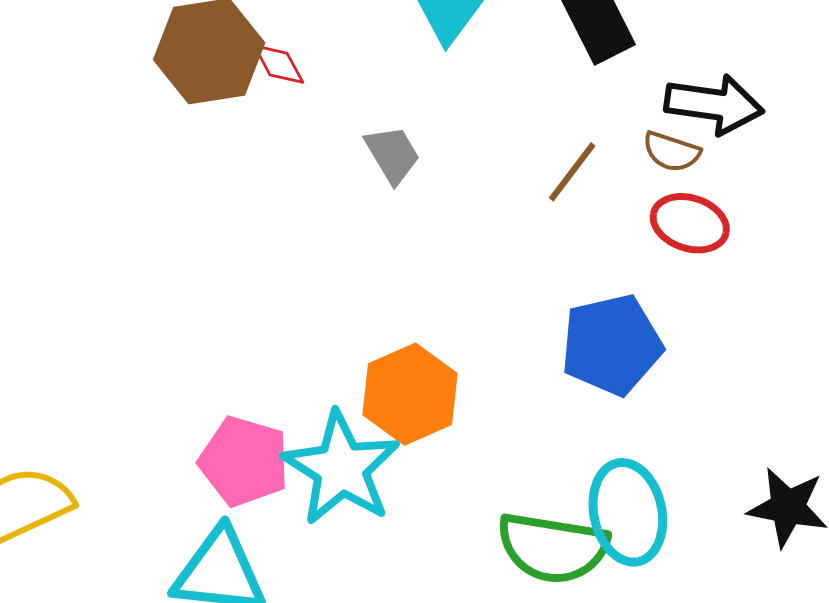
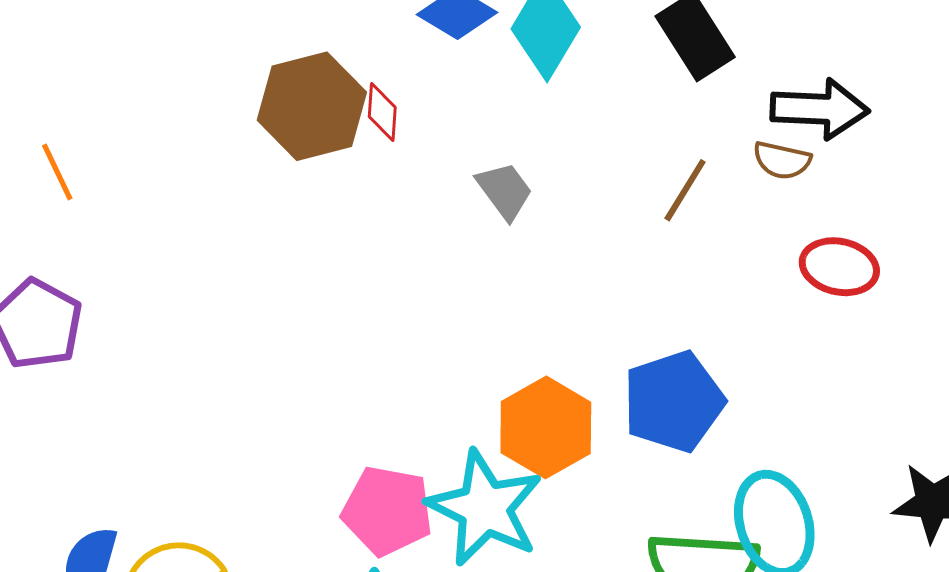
red diamond: (279, 64) -> (382, 112), turned 38
red ellipse: (690, 223) -> (839, 267), moved
blue pentagon: (612, 345) -> (674, 402), moved

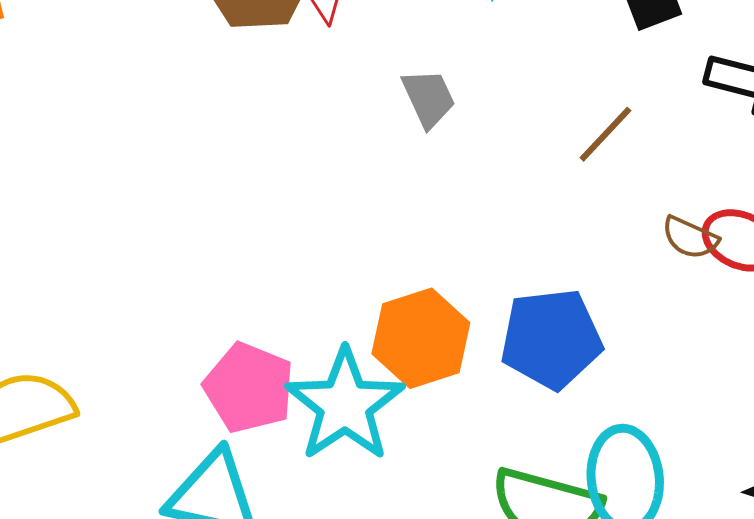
brown semicircle: (782, 160) -> (690, 238), moved

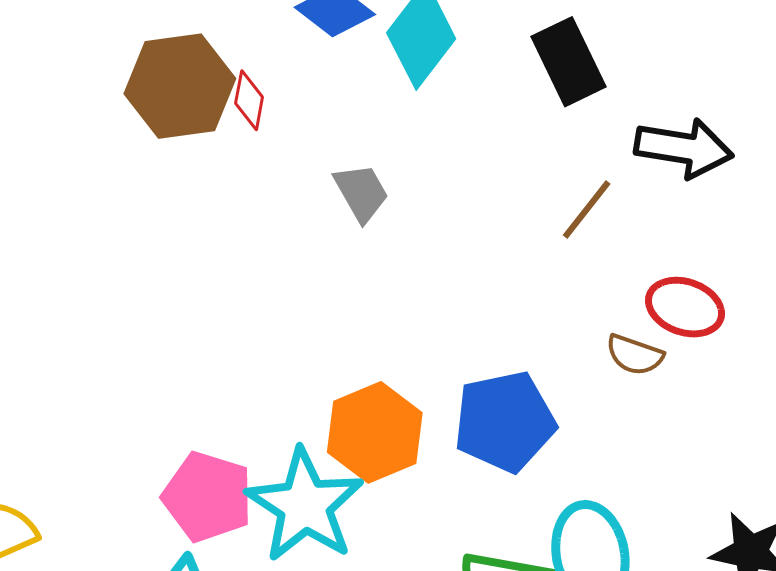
brown line: (605, 134) -> (587, 209), moved
brown semicircle: (690, 238) -> (635, 355), moved

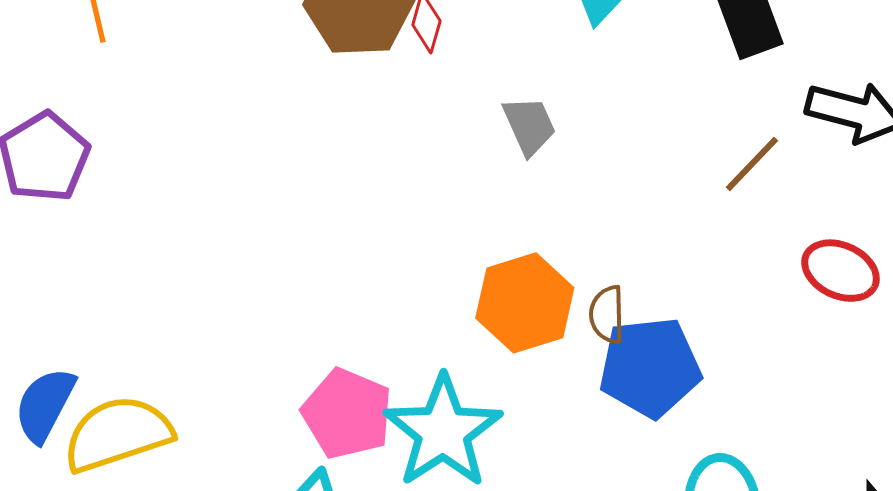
brown semicircle: (635, 355) -> (607, 315), moved, turned 64
orange hexagon: (375, 432) -> (525, 303), moved

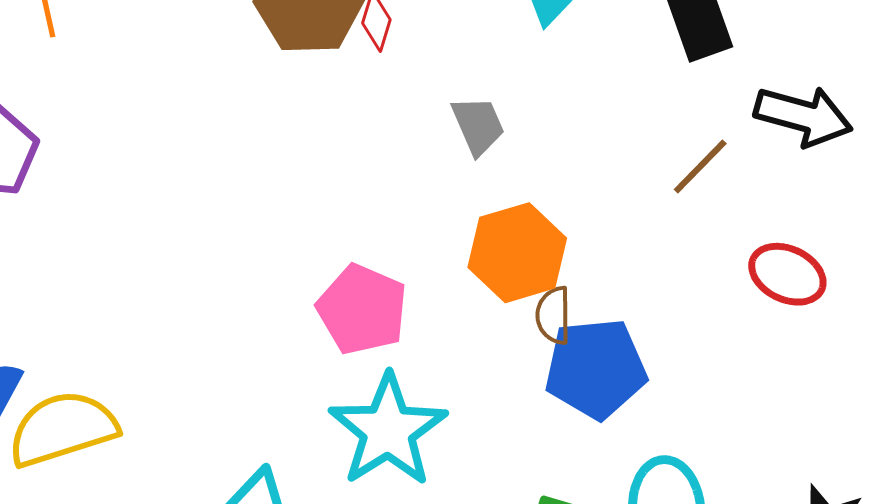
orange hexagon: (525, 303) -> (517, 253), moved
pink pentagon: (347, 414) -> (362, 309), moved

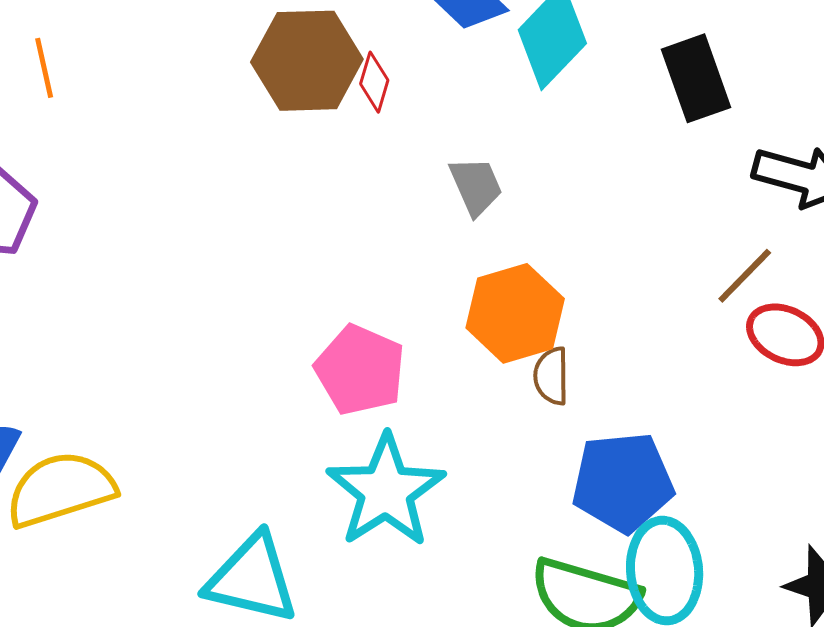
brown line: (700, 167) -> (745, 276), moved
blue pentagon: (596, 369) -> (623, 482), moved

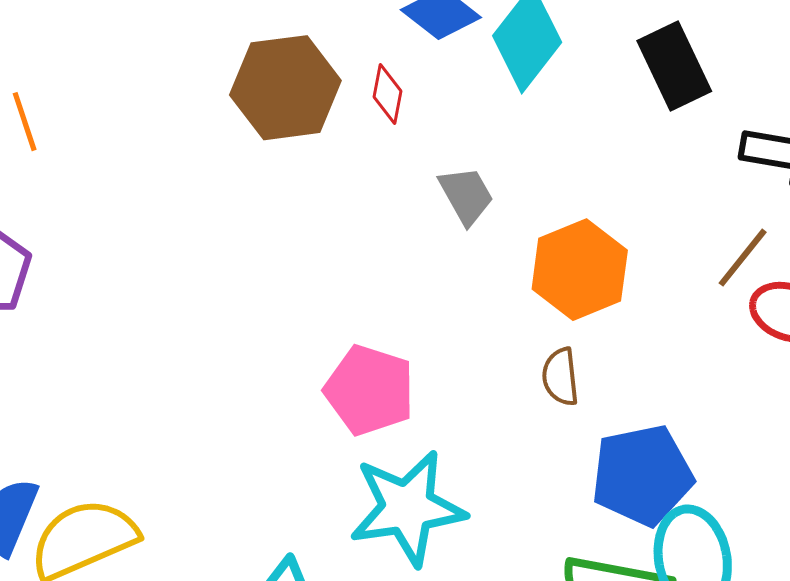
red diamond: (374, 82) -> (387, 94), moved
orange hexagon: (515, 313) -> (580, 270), moved
cyan star: (386, 491) -> (407, 508), turned 30

